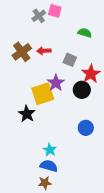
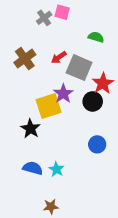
red arrow: (44, 51) -> (59, 57), moved, turned -32
gray square: (70, 60) -> (79, 68), size x1.6
blue semicircle: (49, 166) -> (33, 168), moved

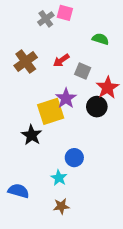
gray square: (79, 68) -> (83, 71), size x0.6
blue circle: (97, 144) -> (74, 158), moved
blue semicircle: (33, 168) -> (19, 191), moved
brown star: (51, 207) -> (61, 206), moved

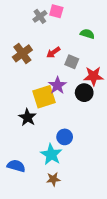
red star: (108, 88) -> (93, 76), turned 30
cyan star: (59, 178) -> (51, 154), size x1.5

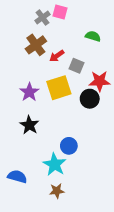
brown cross: (22, 53) -> (36, 45), moved
purple star: (57, 85) -> (29, 92), moved
yellow square: (44, 97) -> (59, 88), moved

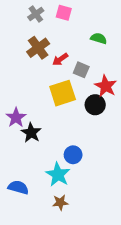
gray cross: (42, 18) -> (36, 14), moved
red star: (100, 81) -> (106, 86), turned 30
purple star: (29, 92) -> (16, 118), moved

